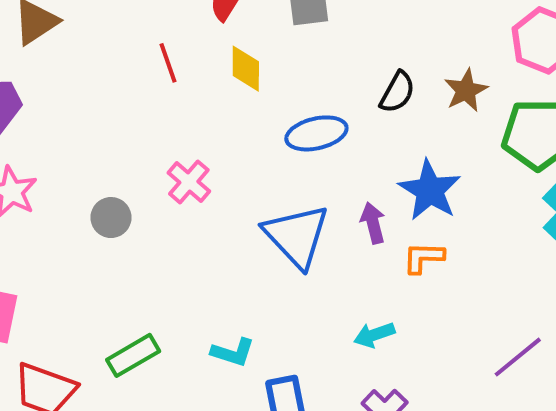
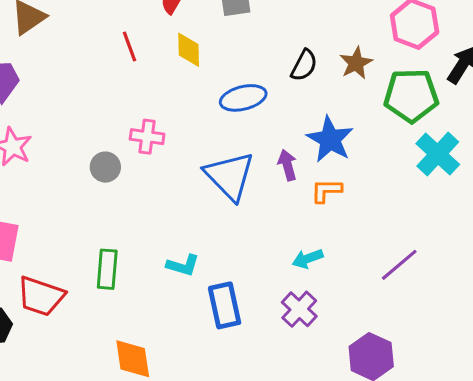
pink cross: (189, 182) -> (147, 137), turned -32
gray circle: (111, 218) -> (105, 167), moved
cyan arrow: (374, 335) -> (308, 259), moved
green rectangle: (133, 355) -> (107, 269), turned -54

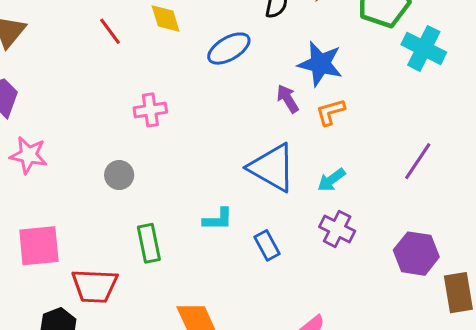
gray circle: (105, 167) -> (119, 175), moved
blue triangle: (229, 176) -> (272, 168), moved
blue rectangle: (225, 305) -> (267, 245), size x0.7

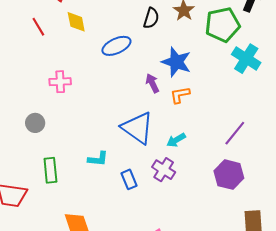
purple cross: (337, 229) -> (164, 170), moved
purple hexagon: (416, 254) -> (229, 175), moved

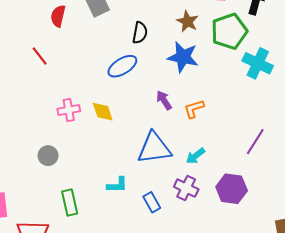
black semicircle: (151, 18) -> (140, 33), moved
yellow diamond: (76, 22) -> (103, 112), moved
blue star: (176, 62) -> (183, 57), moved
blue triangle: (137, 128) -> (154, 148), turned -36
purple hexagon: (229, 175) -> (232, 189), moved

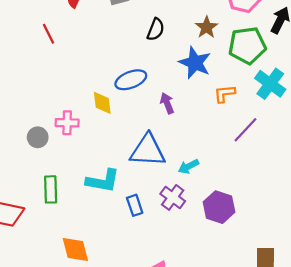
blue ellipse: (122, 66) -> (131, 80), moved
orange L-shape: (194, 109) -> (225, 94), moved
pink cross: (69, 110) -> (67, 123), moved
purple line: (255, 142) -> (245, 130), moved
cyan L-shape: (117, 185) -> (103, 181), size x1.5

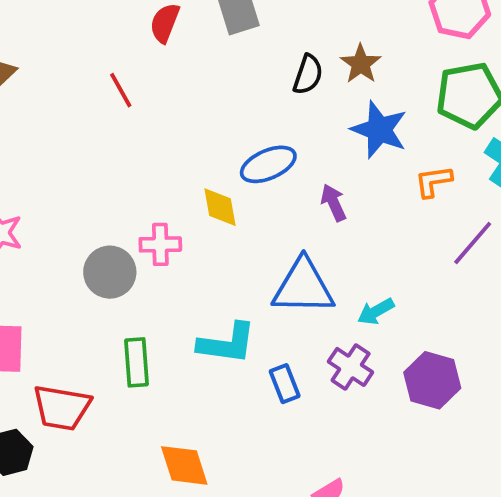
brown star: (207, 27) -> (361, 64), moved
gray circle: (38, 137) -> (110, 272), size x1.4

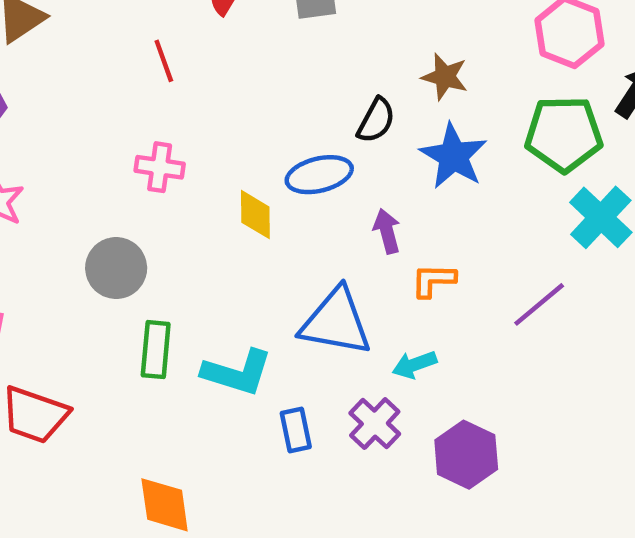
brown star: (361, 64) -> (445, 77), turned -30
black semicircle: (308, 74) -> (376, 120), moved
orange L-shape: (433, 181) -> (433, 280), moved
pink cross: (160, 244) -> (160, 167), moved
green rectangle: (136, 362) -> (156, 350), moved

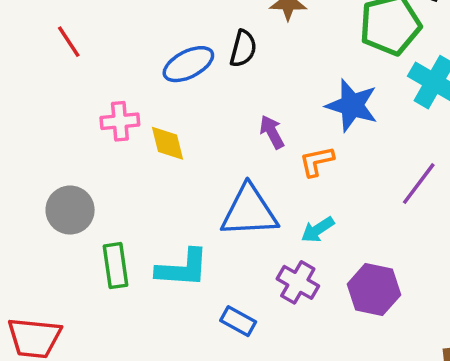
blue star: (453, 156) -> (352, 105), moved
pink cross: (160, 167) -> (120, 121), moved
blue ellipse: (319, 175) -> (188, 64), moved
purple line: (539, 304) -> (419, 184), moved
blue rectangle: (296, 430) -> (238, 321), moved, turned -36

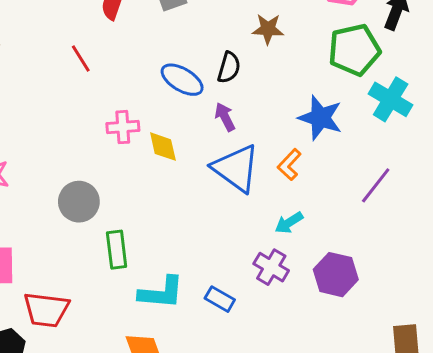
blue ellipse: (188, 64) -> (182, 80), turned 57
purple arrow: (272, 132) -> (225, 117), moved
orange L-shape: (317, 161) -> (289, 165), turned -36
blue triangle: (249, 211) -> (236, 168), moved, turned 38
cyan L-shape: (182, 268) -> (161, 293), moved

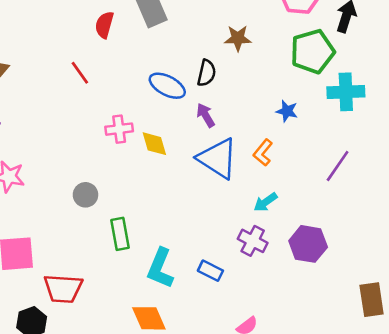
cyan cross: (391, 99) -> (346, 92), turned -30
blue star: (320, 118) -> (287, 111), size x0.6
gray circle: (79, 202) -> (85, 195), size x0.7
cyan L-shape: (161, 293) -> (160, 268), turned 111

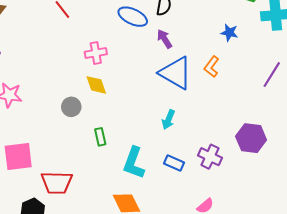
yellow diamond: (154, 144) -> (96, 85), moved
cyan arrow: (266, 202) -> (168, 120), moved, turned -30
green rectangle: (120, 234) -> (100, 137), size x0.7
purple cross: (253, 241) -> (210, 157), moved

